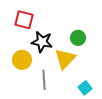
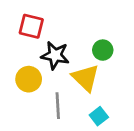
yellow triangle: (65, 59) -> (86, 78), turned -30
cyan square: (85, 88) -> (99, 116), moved

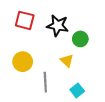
black star: (55, 55) -> (58, 26), moved
yellow triangle: (86, 78) -> (67, 61), size x0.6

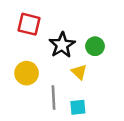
black star: (58, 26) -> (62, 45), moved, turned 30
cyan square: (77, 90) -> (78, 107), moved, turned 32

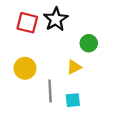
black star: (62, 45) -> (56, 19), moved
yellow triangle: (79, 72) -> (74, 67), turned 49

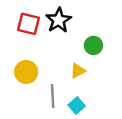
cyan square: (73, 100) -> (77, 106), turned -35

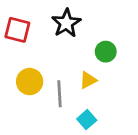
red square: (29, 24) -> (17, 30), moved
gray line: (53, 96) -> (59, 94), moved

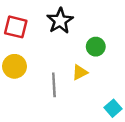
yellow circle: (30, 82) -> (14, 66), moved
cyan square: (87, 120) -> (113, 108), moved

